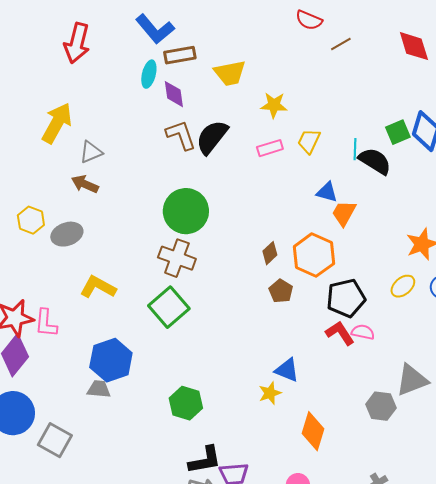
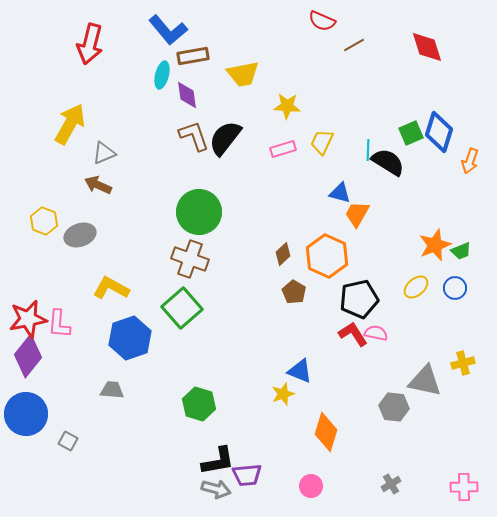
blue hexagon: (111, 360) -> (130, 338), moved
gray triangle: (412, 380) -> (425, 381), turned 33
gray square: (55, 440) -> (68, 441), size x0.6

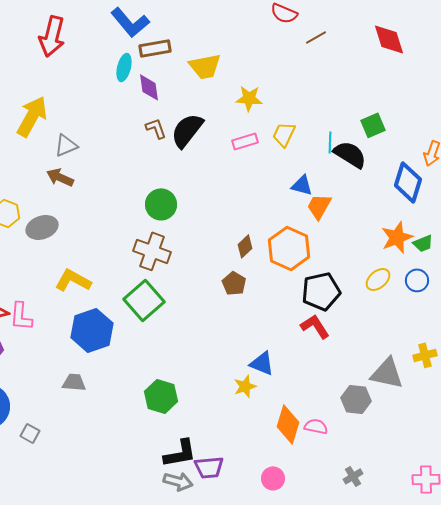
blue diamond: (439, 132) -> (408, 182), moved
brown L-shape: (194, 136) -> (156, 128), size x0.7
green circle: (199, 212) -> (161, 204), size x0.7
brown pentagon: (294, 292) -> (234, 283), moved
pink semicircle: (376, 333) -> (316, 426), moved

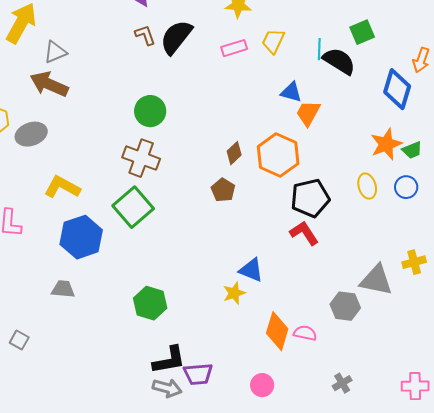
brown arrow: (60, 177) -> (49, 84), size x1.4
yellow ellipse: (378, 279) -> (367, 186), turned -65

